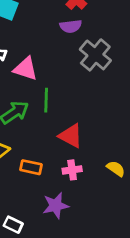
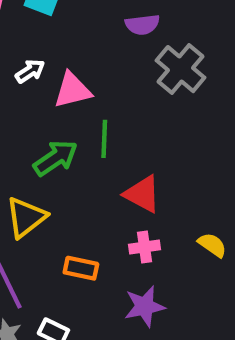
pink triangle: (26, 69) -> (72, 90), turned -32
orange rectangle: (31, 167) -> (81, 268), moved
purple star: (56, 206) -> (145, 306), moved

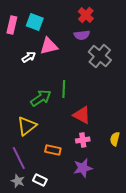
pink triangle: (72, 90) -> (49, 46), moved
yellow semicircle: (212, 245) -> (115, 139), turned -112

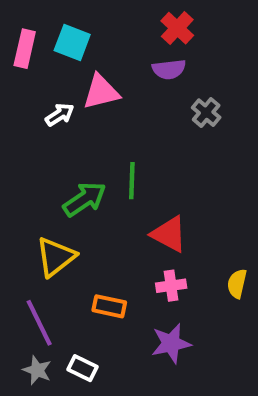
gray cross: (100, 56) -> (206, 113), size x0.6

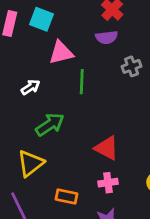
gray cross: (206, 113) -> (132, 66), turned 30
white arrow: (60, 115) -> (31, 87), moved
green line: (132, 181) -> (82, 82), moved

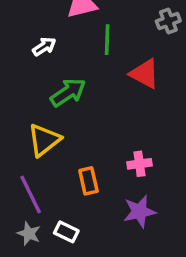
red triangle: (107, 148) -> (145, 74), moved
orange rectangle: (66, 196) -> (88, 181), turned 65

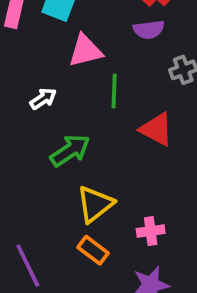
yellow triangle: (44, 140) -> (95, 204), moved
orange rectangle: (88, 181) -> (93, 250), turned -40

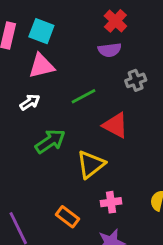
pink triangle: (85, 51) -> (41, 66), moved
green line: (114, 91) -> (84, 96), turned 60
yellow triangle: (95, 204) -> (91, 164), moved

